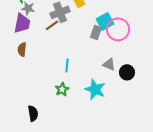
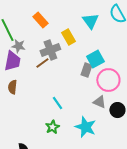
pink circle: (118, 29) -> (108, 80), moved
cyan line: (67, 65) -> (57, 103), turned -40

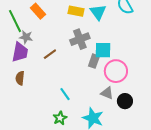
orange rectangle: (40, 20) -> (38, 11), moved
yellow rectangle: (68, 37) -> (76, 11), moved, turned -49
gray cross: (50, 50) -> (80, 39), moved
cyan square: (95, 59) -> (103, 50), turned 30

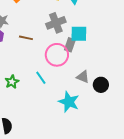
brown line: (50, 54) -> (26, 38), turned 48
pink circle: (116, 71) -> (57, 55), moved
green star: (60, 118) -> (12, 82), moved

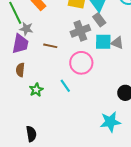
gray rectangle: (70, 45) -> (99, 20), moved, turned -56
gray triangle: (83, 77) -> (117, 43), moved
cyan star: (69, 102) -> (110, 122), moved, turned -30

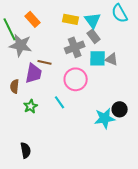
gray star: (26, 29) -> (21, 45), size x1.6
purple trapezoid: (20, 44) -> (34, 73), moved
cyan star: (110, 122) -> (105, 118), moved

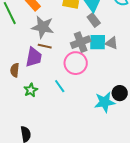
gray star: (21, 45) -> (43, 27), moved
gray cross: (75, 47) -> (81, 42), moved

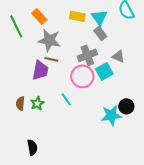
cyan square: (98, 42) -> (104, 71), moved, turned -30
brown semicircle: (15, 70) -> (20, 103), moved

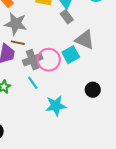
gray cross: (87, 55) -> (33, 60), moved
gray triangle: (118, 56) -> (85, 40), size x1.5
cyan star: (111, 115) -> (56, 106), moved

